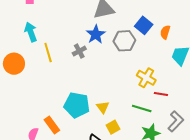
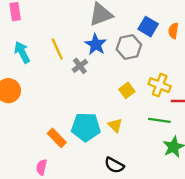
yellow line: (48, 52) -> (57, 49), moved
orange rectangle: (52, 125) -> (57, 138), moved
yellow square: (113, 127) -> (127, 90), moved

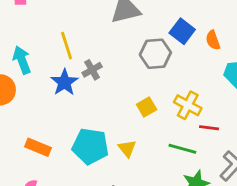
orange semicircle: (173, 31) -> (213, 40), turned -35
blue star: (96, 44) -> (64, 82), moved
cyan arrow: (22, 52) -> (22, 60), moved
orange rectangle: (57, 138) -> (38, 147), moved, turned -30

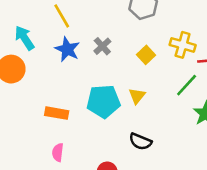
gray cross: (92, 70) -> (102, 46), moved
yellow triangle: (127, 148) -> (137, 96), turned 30
green line: (182, 149) -> (187, 85), turned -50

